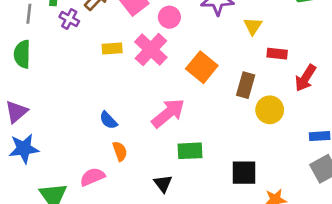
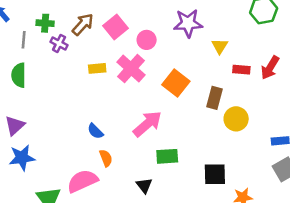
red arrow: (305, 78) -> (270, 68), moved
pink semicircle: (92, 177) -> (82, 181), size x1.4

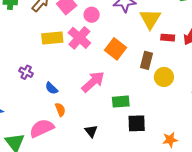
purple cross: (59, 44) -> (26, 72), moved
yellow triangle: (220, 46) -> (150, 19), size x1.6
yellow rectangle: (97, 68) -> (52, 38), size x1.5
green rectangle: (167, 156) -> (121, 102), moved
black square: (215, 174) -> (137, 123), moved

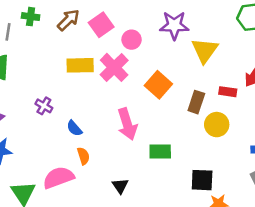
red rectangle: (168, 38) -> (228, 92), moved
pink arrow: (93, 82) -> (127, 124), turned 110
black square: (137, 123) -> (202, 180), moved

